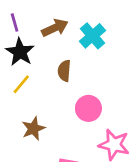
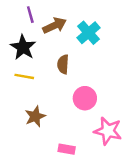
purple line: (15, 22) -> (30, 15), moved
yellow line: (21, 84) -> (24, 76), turned 60

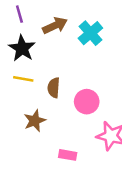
purple line: (30, 15) -> (19, 14), moved
brown semicircle: (63, 64) -> (54, 88), moved

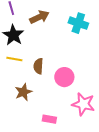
cyan cross: (90, 33) -> (78, 23), moved, turned -30

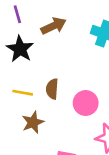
yellow line: (14, 59) -> (23, 93), moved

